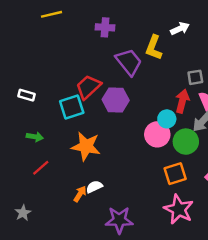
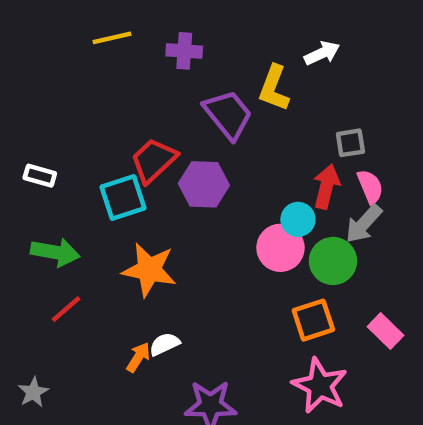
yellow line: (51, 14) -> (112, 38), moved
green arrow: (35, 137) -> (55, 252), size x1.5

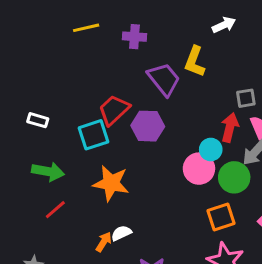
white arrow: (322, 53) -> (224, 25), moved

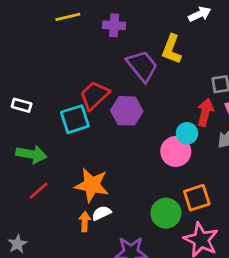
green circle: (234, 177) -> (166, 213), moved
orange star: (111, 183) -> (92, 185), moved
orange arrow: (104, 242) -> (85, 222), turned -30

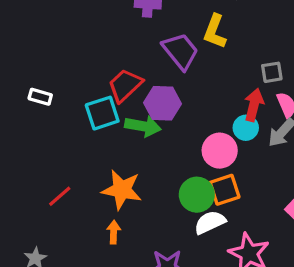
cyan circle: (187, 133) -> (246, 128), moved
green arrow: (31, 154) -> (143, 126), moved
orange square: (197, 198) -> (225, 190), moved
white semicircle: (101, 213) -> (210, 222), moved, size x1.4
green circle: (166, 213) -> (197, 195), moved

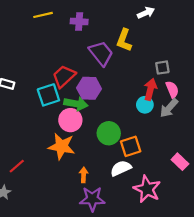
pink circle: (220, 151) -> (70, 120), moved
green circle: (197, 195) -> (109, 133), moved
red line: (60, 196) -> (17, 166), moved
orange arrow: (114, 232) -> (84, 175), moved

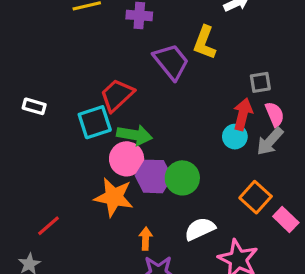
purple hexagon: (89, 88) -> (154, 176), moved
orange square: (131, 146) -> (256, 197), moved, turned -30

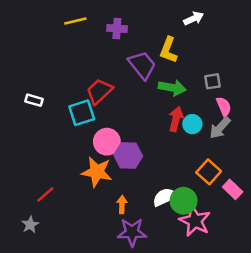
red arrow: (243, 114) -> (176, 119), moved
green arrow: (134, 135) -> (172, 88), moved
green circle: (182, 178) -> (184, 201), moved

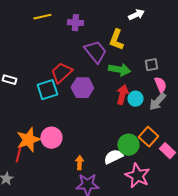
pink circle: (107, 142) -> (51, 138), moved
purple hexagon: (128, 156) -> (82, 88), moved
orange star: (97, 172) -> (28, 140), moved, turned -30
red line: (45, 194) -> (18, 155), turned -35
green circle: (184, 201) -> (128, 145), moved

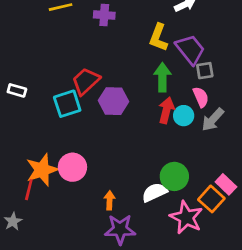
purple trapezoid: (95, 52) -> (190, 49), moved
green arrow: (119, 70) -> (162, 77), turned -100
pink semicircle: (160, 85) -> (201, 97), moved
orange square: (148, 137) -> (211, 199), moved

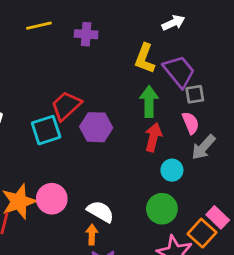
cyan circle: (184, 116) -> (172, 170), moved
white semicircle: (155, 192) -> (100, 212), moved, turned 55

